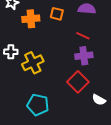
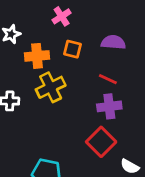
yellow cross: (33, 63) -> (51, 87), moved

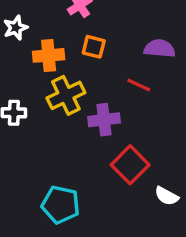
purple semicircle: (113, 42) -> (160, 49), moved
purple cross: (109, 106) -> (104, 120), moved

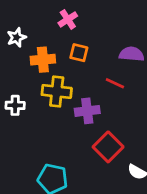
yellow cross: (66, 95) -> (57, 91), turned 32

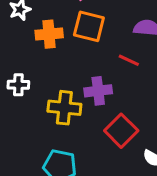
orange square: (79, 53) -> (89, 26), size x1.5
yellow cross: (57, 91) -> (64, 108), moved

